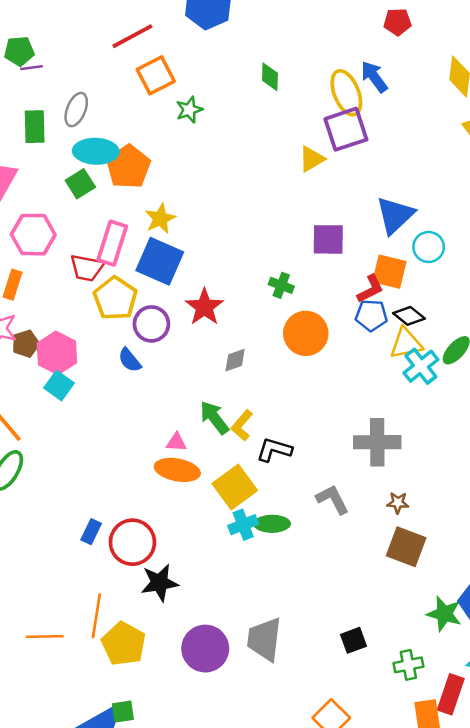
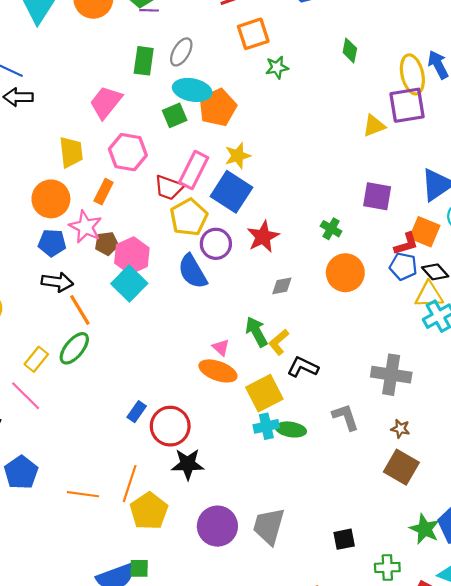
blue semicircle: (130, 360) -> (193, 271), size x1.6
cyan square: (59, 386) -> (129, 283), size x1.4
pink triangle: (176, 442) -> (221, 347), turned 30

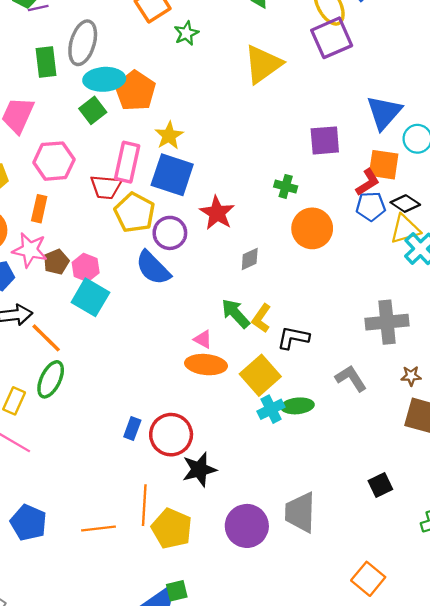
gray ellipse: (181, 52) -> (83, 43), size x1.4
yellow triangle: (374, 126) -> (263, 64), moved, size x1.6
pink hexagon: (132, 256) -> (86, 268), size x0.7
black square: (344, 539) -> (380, 485), moved

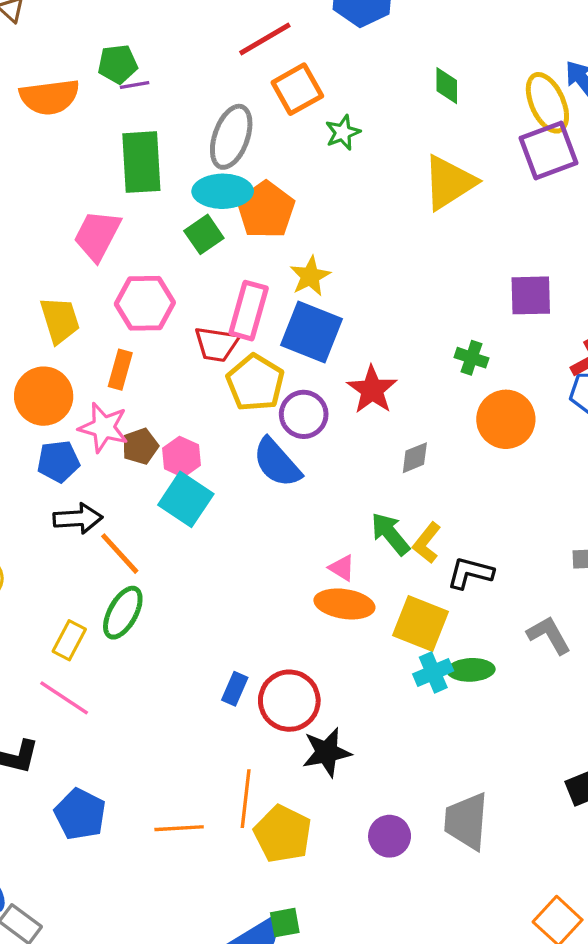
gray ellipse: (83, 43) -> (231, 137), moved
green rectangle: (46, 62) -> (141, 162), size x1.4
yellow square: (260, 375) -> (420, 623), turned -30
purple circle: (247, 526) -> (390, 836), size x0.7

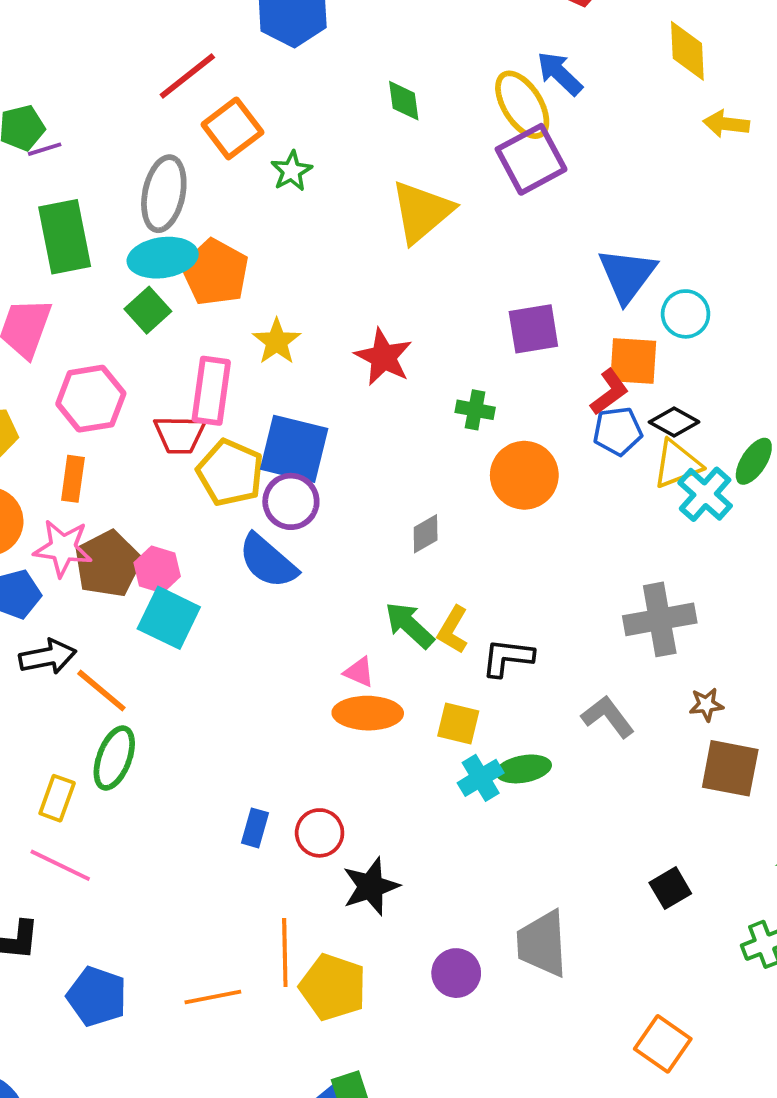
blue square: (311, 332) -> (294, 449), moved
red star: (372, 390) -> (383, 357), moved
brown pentagon: (140, 446) -> (108, 564), size x1.6
yellow square: (420, 623) -> (458, 724), size x0.7
red circle: (289, 701) -> (320, 833), size x0.7

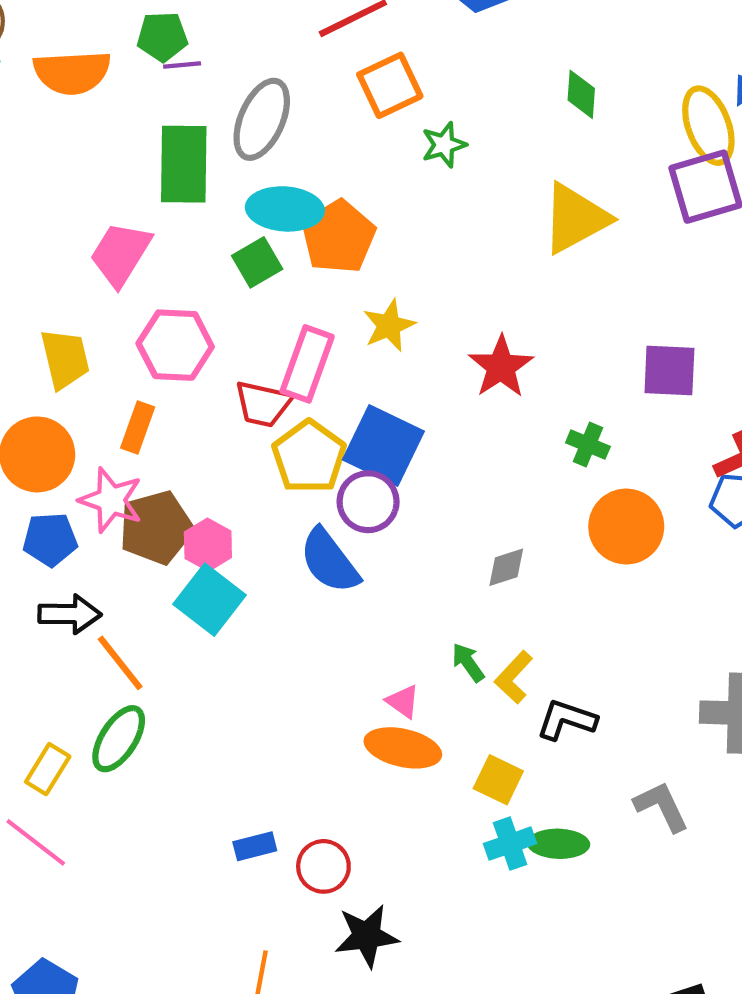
gray ellipse: (164, 194) -> (262, 119), moved
green arrow: (410, 625) -> (468, 662), size x0.7
blue rectangle: (255, 828) -> (255, 846), turned 48

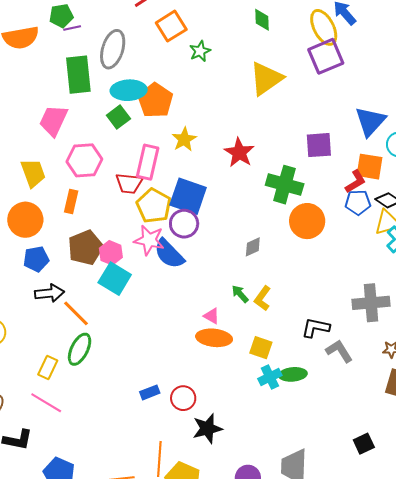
green cross: (588, 445) -> (285, 185), size x1.8
pink star: (111, 500) -> (149, 240), moved
black L-shape: (567, 720) -> (316, 328), moved

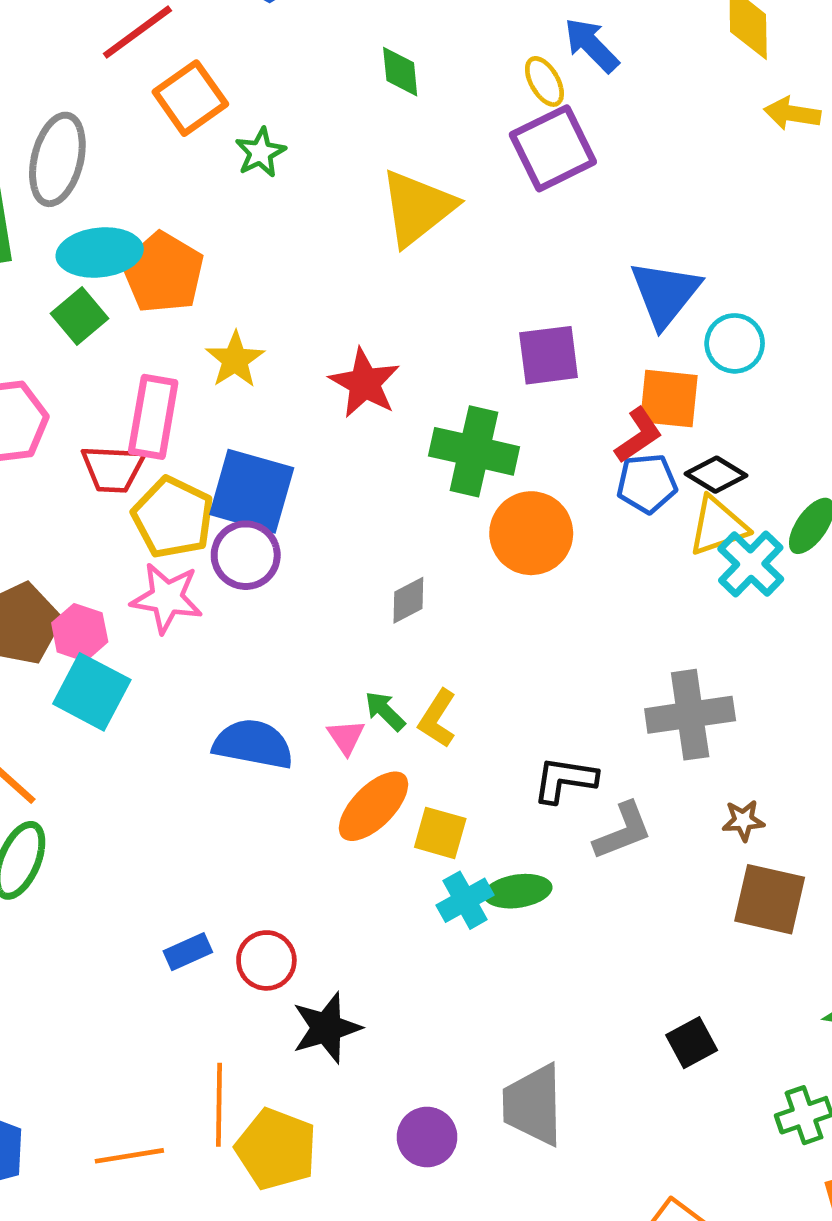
yellow ellipse: (324, 27) -> (544, 81), size x0.6
blue semicircle: (169, 254) -> (253, 744), moved, turned 148
pink triangle: (212, 316) -> (346, 737), moved, turned 30
orange ellipse: (214, 338) -> (374, 806), moved, turned -48
gray L-shape: (339, 351) -> (623, 831), turned 104

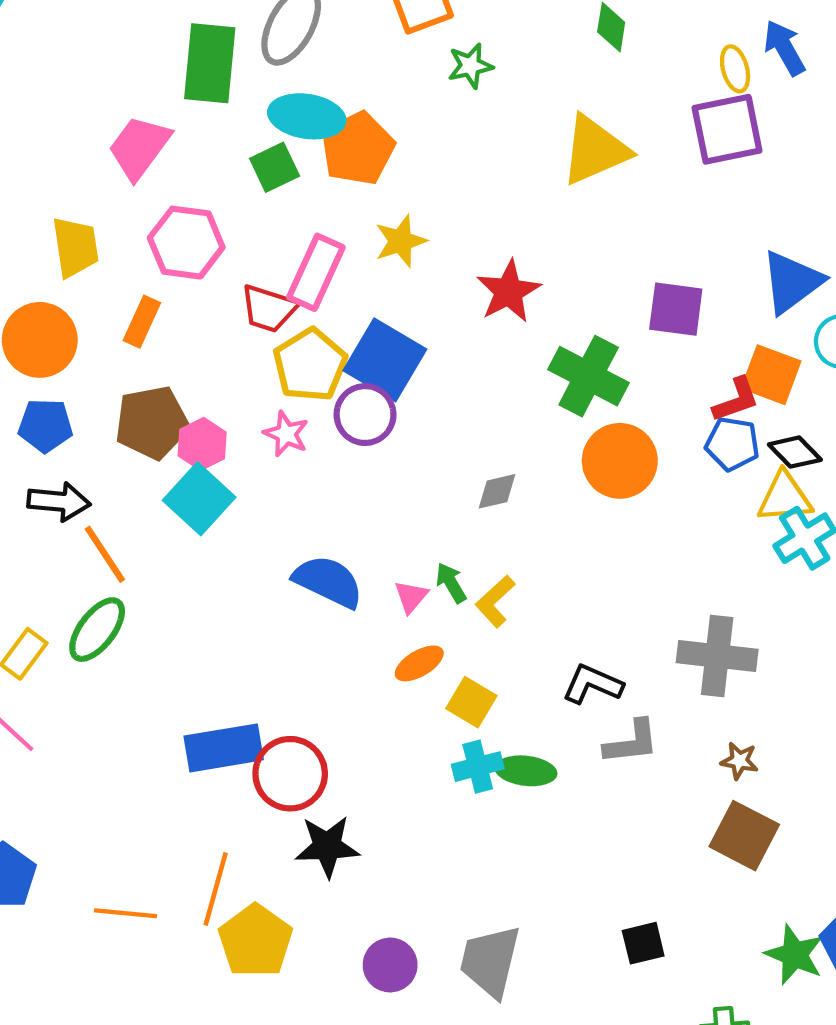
pink star: (167, 598) -> (286, 434), size x0.7
orange ellipse: (374, 806) -> (419, 663), size x0.7
blue rectangle: (188, 952) -> (224, 748), size x1.8
red circle: (266, 960) -> (290, 774), size x1.4

